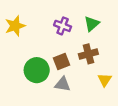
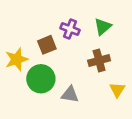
yellow star: (15, 26) -> (17, 59), moved
brown square: (61, 62) -> (47, 45), moved

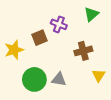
green triangle: (103, 27) -> (91, 14), moved
green circle: (41, 79) -> (34, 79), moved

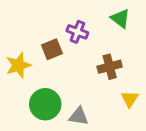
green triangle: (91, 14) -> (120, 18), turned -42
gray triangle: (59, 79) -> (79, 116), moved

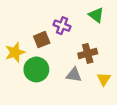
green circle: (45, 104) -> (36, 69), moved
gray triangle: (79, 116) -> (74, 75), moved

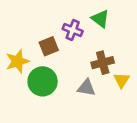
green triangle: (96, 15) -> (100, 19), moved
yellow triangle: (104, 79) -> (122, 80), moved

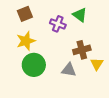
brown square: (49, 46) -> (25, 14), moved
yellow star: (17, 61) -> (26, 41), moved

